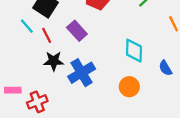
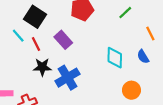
blue semicircle: (165, 68) -> (143, 57), moved
orange circle: (129, 87) -> (131, 90), moved

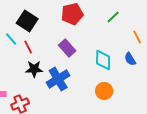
purple rectangle: (63, 40) -> (67, 48), moved
orange circle: (131, 90) -> (104, 91), moved

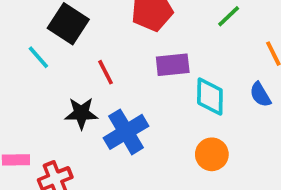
red line: (28, 47) -> (106, 72), moved
purple rectangle: (67, 48) -> (173, 65), moved, turned -54

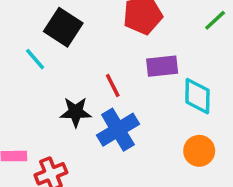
red line: (106, 72) -> (113, 86), moved

